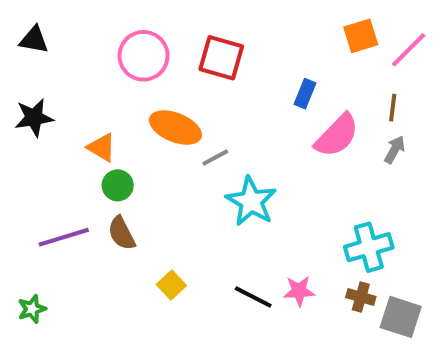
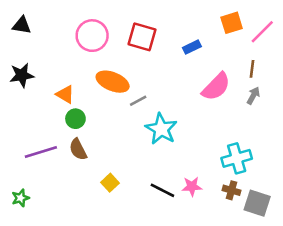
blue rectangle: (305, 94) -> (192, 47), moved, turned 42

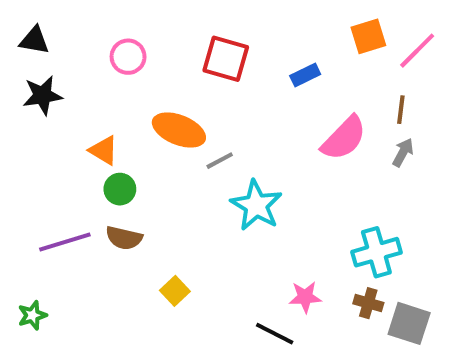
pink circle: (92, 36) -> (128, 57), moved, size x0.7
black star: (22, 75) -> (42, 95), moved
brown semicircle: (78, 149) -> (124, 238), turned -50
black line: (162, 190) -> (275, 334), moved

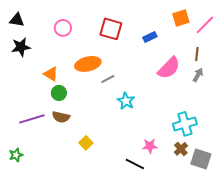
orange ellipse: (179, 130) -> (88, 64), turned -35
cyan star: (256, 205) -> (126, 101), size x0.7
brown cross: (368, 303) -> (181, 149), turned 32

